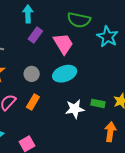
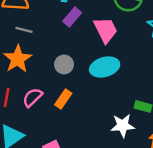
white star: (75, 109) -> (123, 126), moved

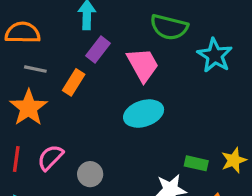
gray circle: (64, 64) -> (90, 174), moved
orange rectangle: (63, 99) -> (74, 82), moved

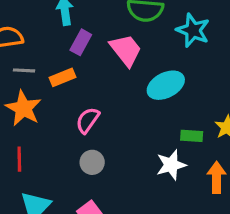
orange rectangle: (74, 82) -> (63, 77), turned 45
cyan ellipse: (144, 114) -> (166, 85), moved
pink semicircle: (50, 158) -> (88, 120), moved

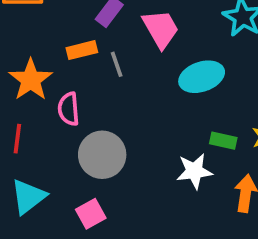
gray line: (24, 70) -> (117, 64), moved, turned 60
pink semicircle: (88, 120) -> (69, 109), moved, turned -48
gray circle: (92, 162) -> (102, 155), size x1.6

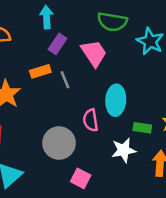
cyan ellipse: (202, 77) -> (116, 100), moved, turned -64
pink semicircle: (69, 109) -> (91, 120), moved
pink square: (91, 214) -> (81, 178), moved, turned -30

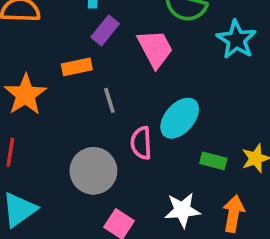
gray line: (65, 80) -> (109, 100), moved
cyan ellipse: (116, 100) -> (180, 118), turned 32
white star: (124, 150) -> (182, 210), moved

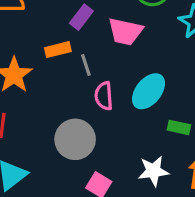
pink trapezoid: (155, 49) -> (125, 32), turned 132
gray line: (109, 100) -> (86, 65), moved
pink semicircle: (141, 143) -> (104, 96), moved

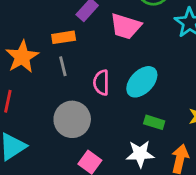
gray line: (86, 65) -> (63, 66), moved
green rectangle: (179, 127) -> (154, 122), moved

